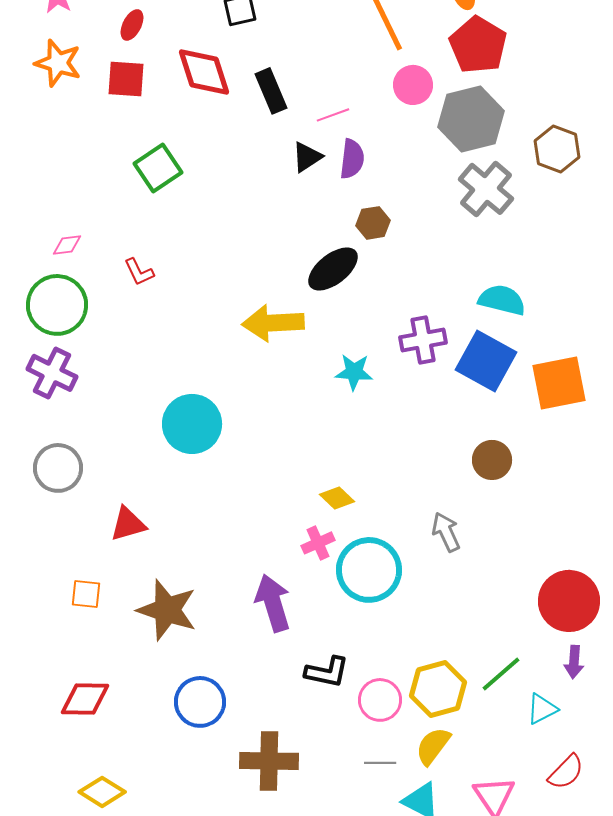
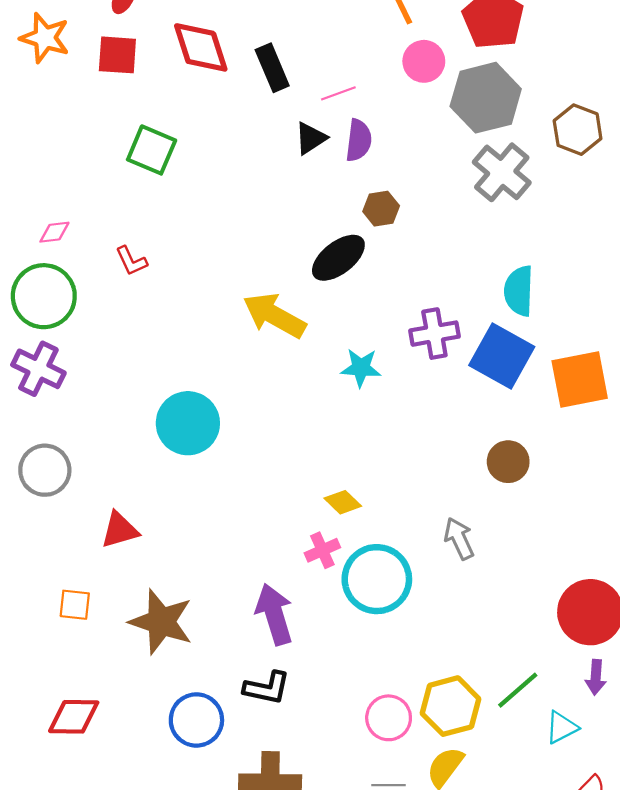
green square: (158, 168) -> (152, 150), turned -33
cyan semicircle: (502, 300) -> (519, 291), turned -102
yellow arrow: (273, 323) -> (274, 315), turned 32
black L-shape: (327, 672) -> (267, 688), moved

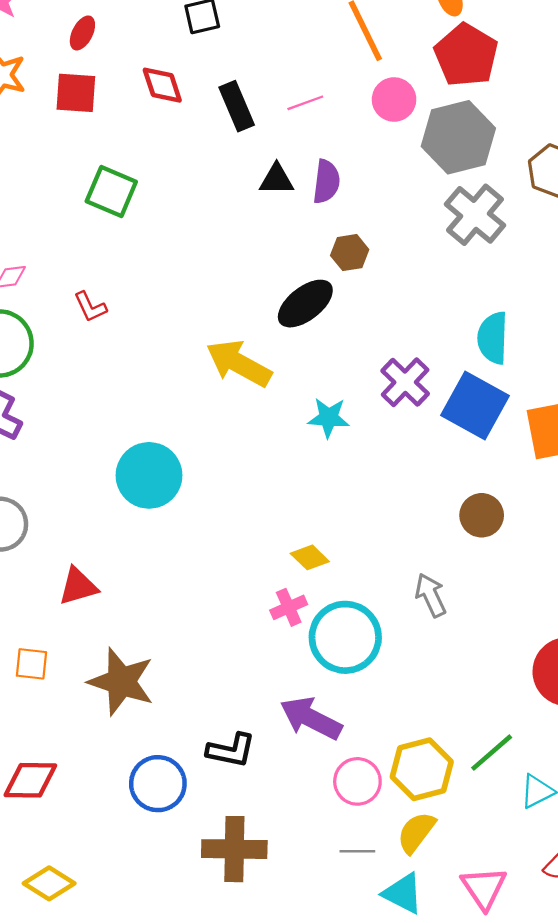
red diamond: (201, 47) -> (162, 85), size x0.7
pink line: (338, 93) -> (305, 103), moved
black triangle: (311, 138) -> (277, 179), turned 33
purple cross: (434, 334) -> (405, 382), turned -36
purple arrow: (274, 614) -> (311, 718), moved, turned -46

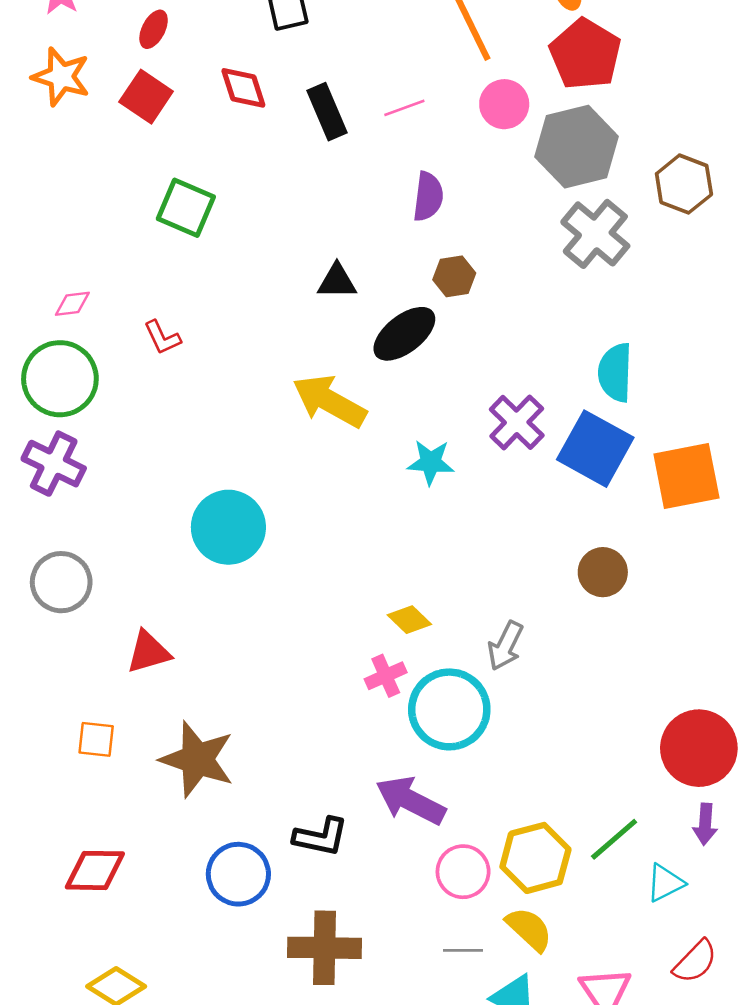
red square: (76, 93) -> (146, 97), turned 30
black triangle: (277, 179) -> (337, 281), moved
gray arrow: (431, 595) -> (505, 646), moved, turned -129
yellow semicircle: (416, 832) -> (529, 929), turned 96

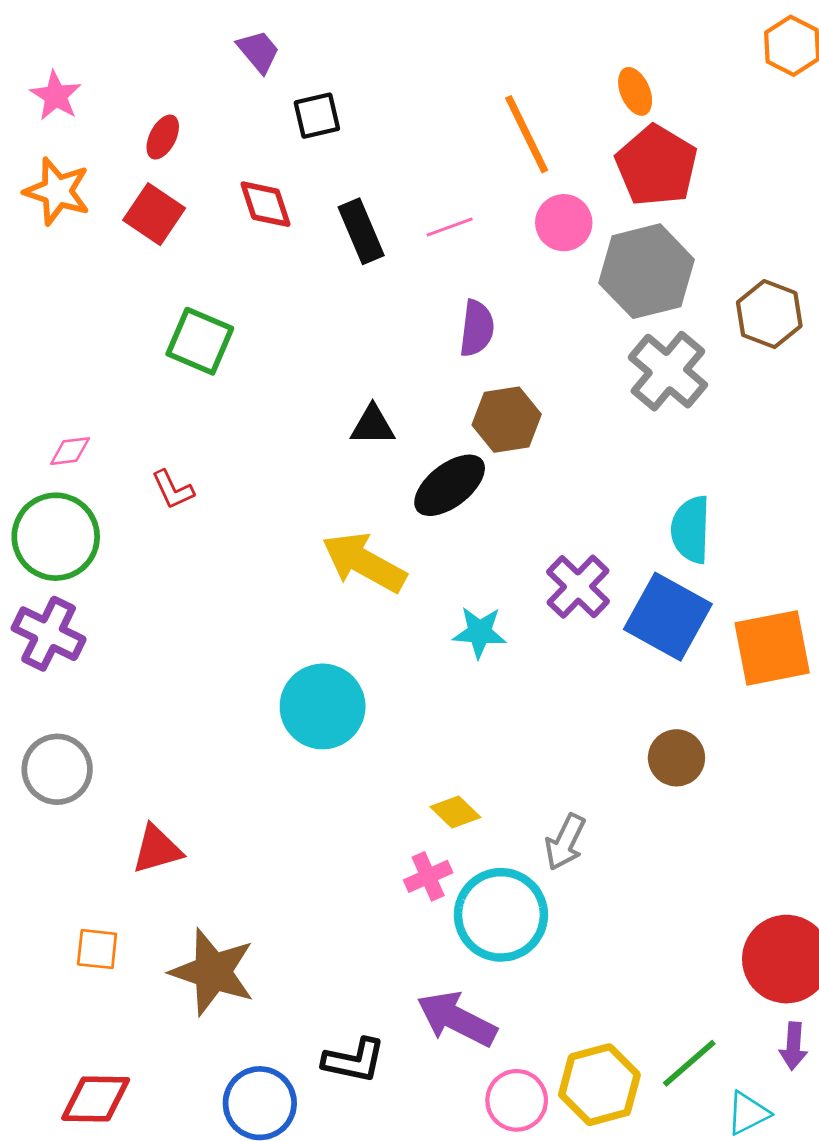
brown hexagon: (454, 276) -> (507, 420), size x1.4
cyan circle: (228, 527) -> (323, 706), moved

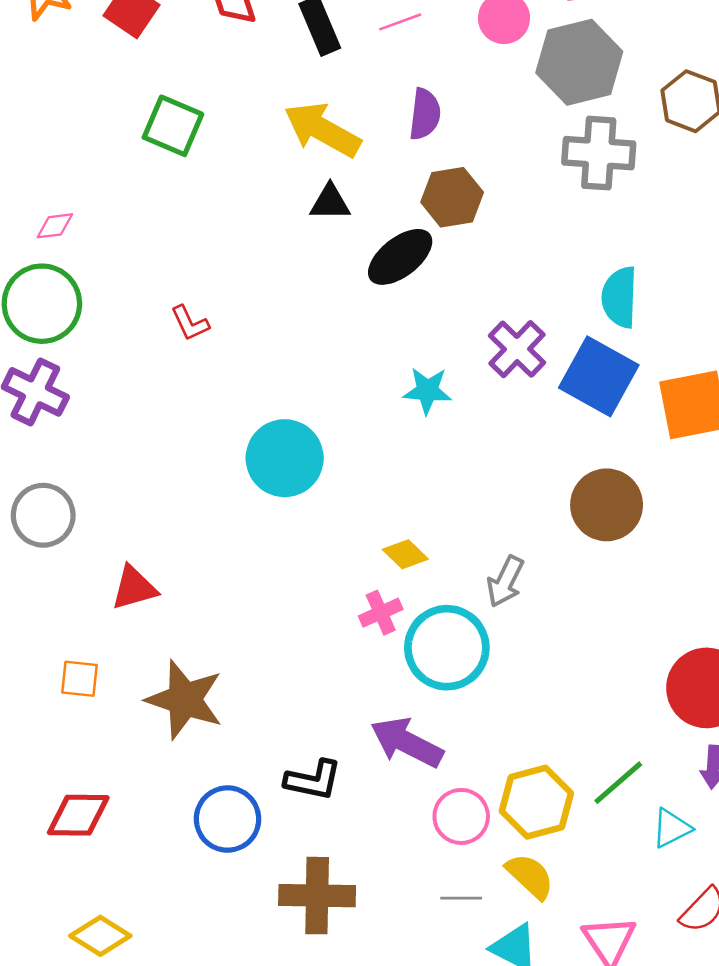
gray cross: (668, 371) -> (599, 153), turned -36
red L-shape: (173, 490) -> (190, 323), moved
yellow arrow: (364, 562) -> (322, 130), moved
brown circle: (676, 758) -> (607, 505), size x1.4

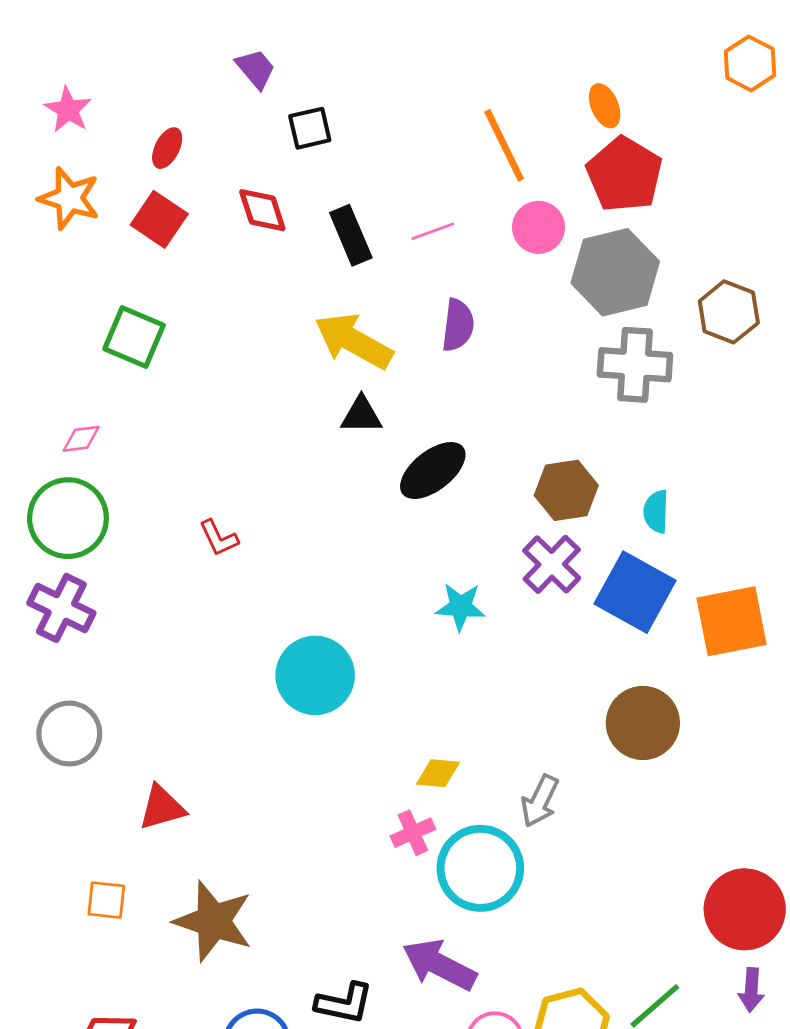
green square: (173, 126) -> (134, 337), moved
brown hexagon: (452, 197) -> (566, 490), moved
cyan semicircle: (620, 297) -> (656, 511), size x0.7
yellow diamond: (405, 554) -> (438, 773), turned -39

